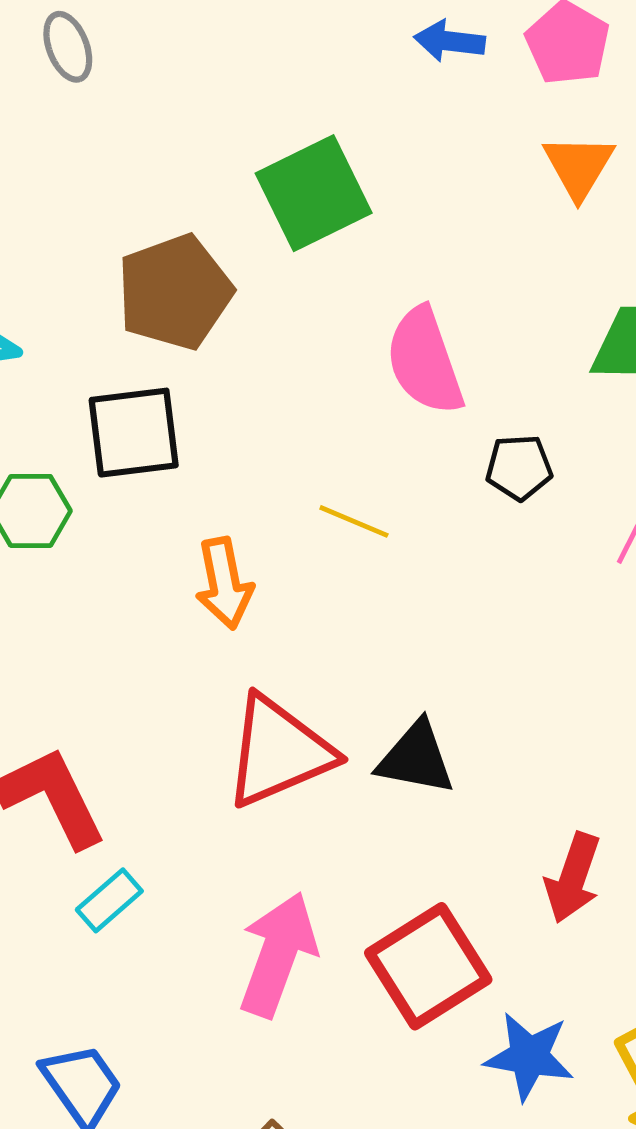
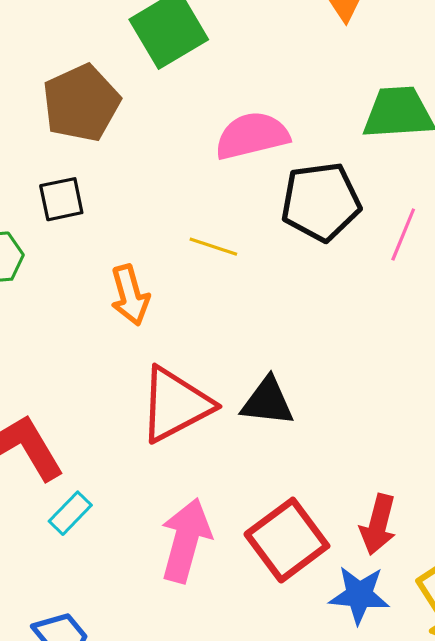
pink semicircle: (425, 361) -> (252, 136), turned 100
black square: (134, 433) -> (61, 199), size x0.7
black pentagon: (519, 467) -> (321, 202), size x1.8
red arrow: (573, 878) -> (378, 525), moved

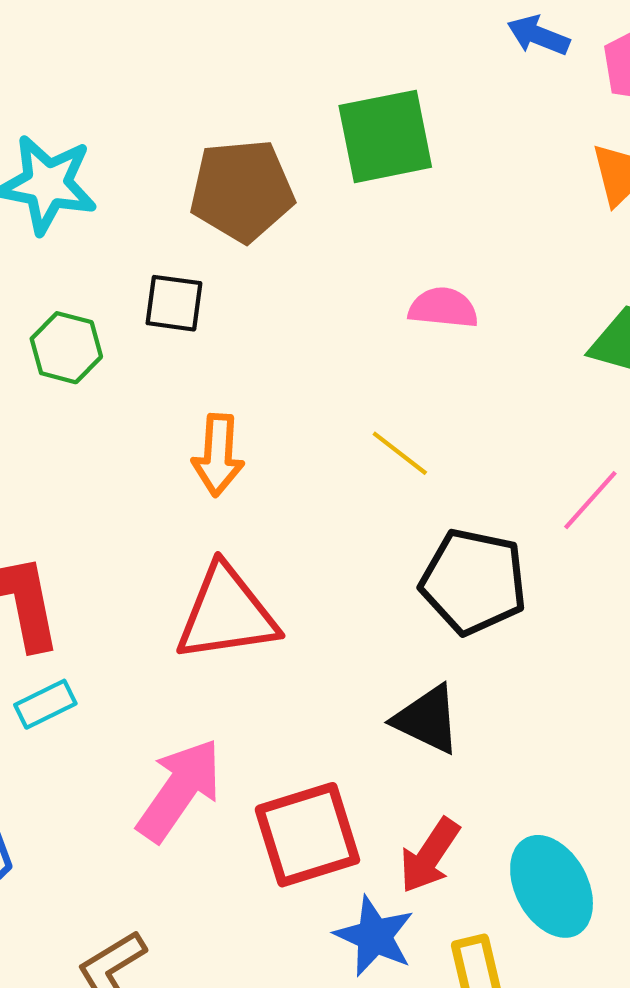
pink semicircle: (252, 136) -> (443, 308), size x0.7
black pentagon: (321, 202) -> (474, 582), moved
yellow line: (213, 247) -> (400, 453), moved
black triangle: (268, 402) -> (427, 719), moved

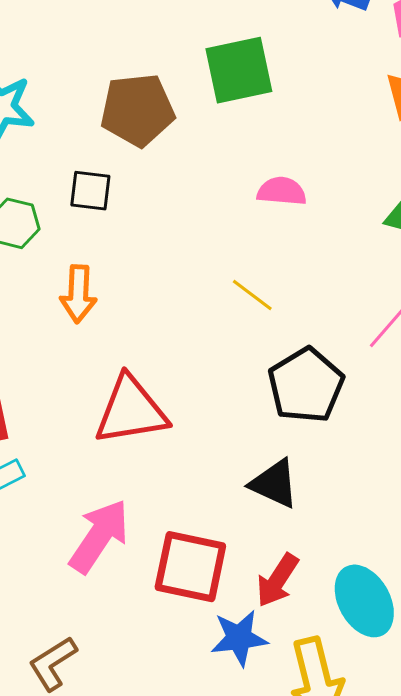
orange arrow: (218, 455) -> (78, 294), moved
black pentagon: (474, 582) -> (306, 385), turned 30
red square: (307, 835) -> (190, 567), turned 30
blue star: (374, 936) -> (239, 638), turned -30

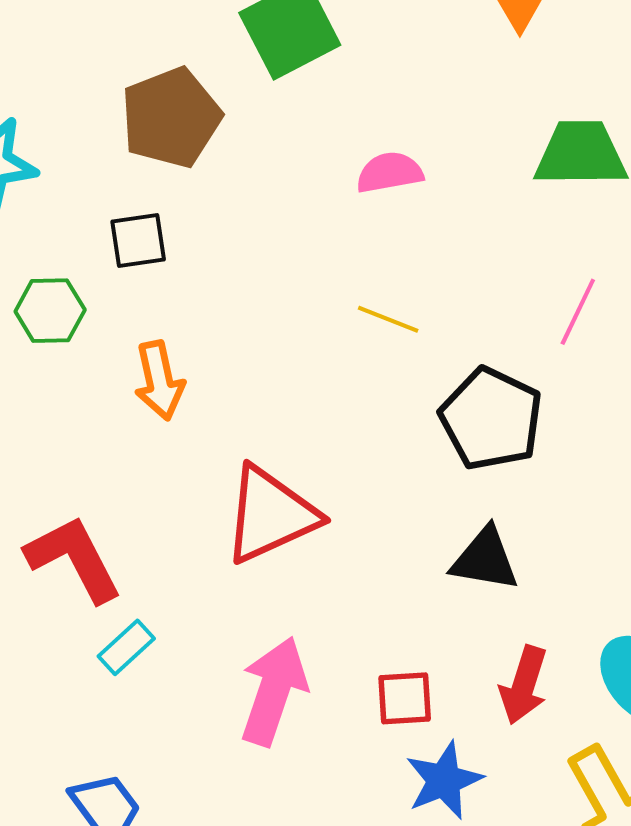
red square: (190, 567) -> (405, 698), size x0.6
blue star: (239, 638) -> (444, 780), moved

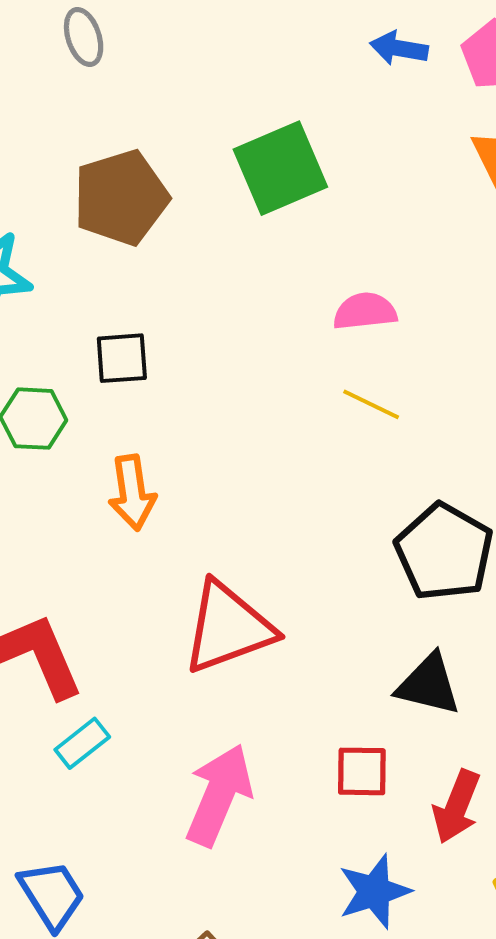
brown pentagon: (171, 118) -> (121, 198), moved
yellow line: (388, 319) -> (371, 404), moved
red square: (405, 698) -> (362, 771), moved

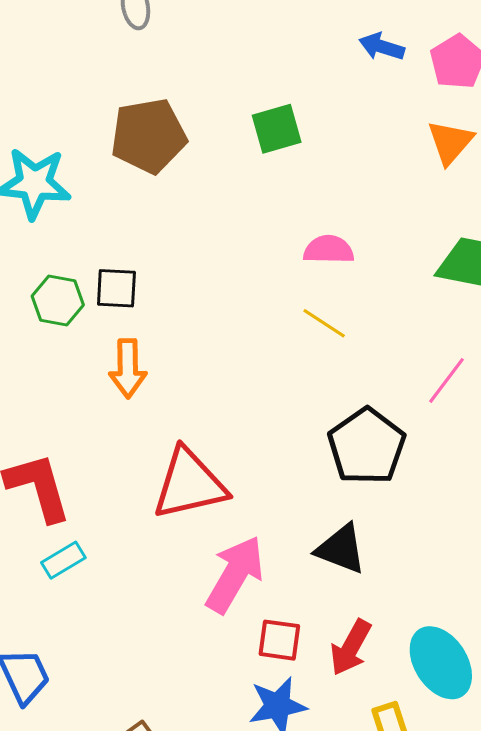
green square: (280, 168) -> (277, 129), size x0.7
black square: (122, 358) -> (116, 288), moved
red square: (362, 771) -> (279, 640), moved
pink arrow: (219, 795) -> (235, 574), moved

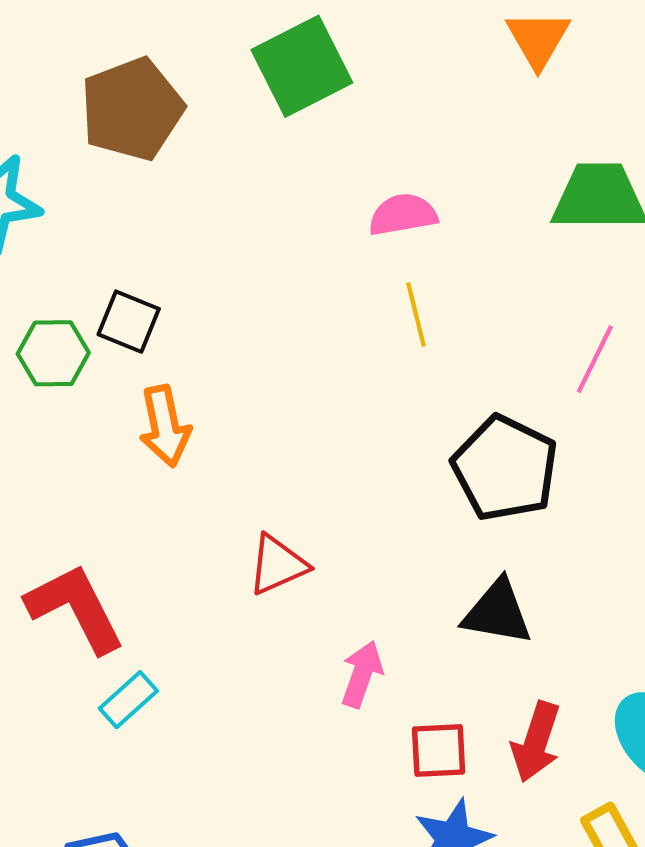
green square: (277, 129) -> (302, 66), size x1.4
black square: (116, 288) -> (129, 322), turned 30
yellow line: (324, 323) -> (416, 314), turned 54
red triangle: (189, 484) -> (277, 565), size x0.6
pink arrow: (235, 574) -> (362, 674), size x0.6

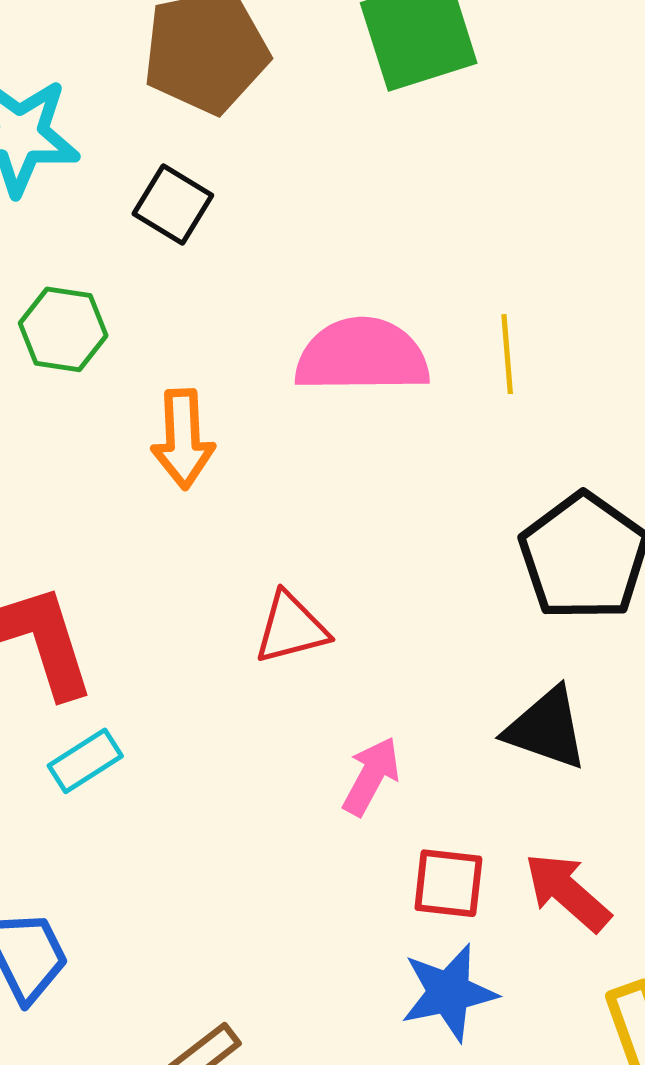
pink semicircle: (403, 215) -> (362, 356), moved, size x1.6
black square: (129, 322) -> (173, 204), moved
red arrow: (536, 742) -> (567, 892), turned 104

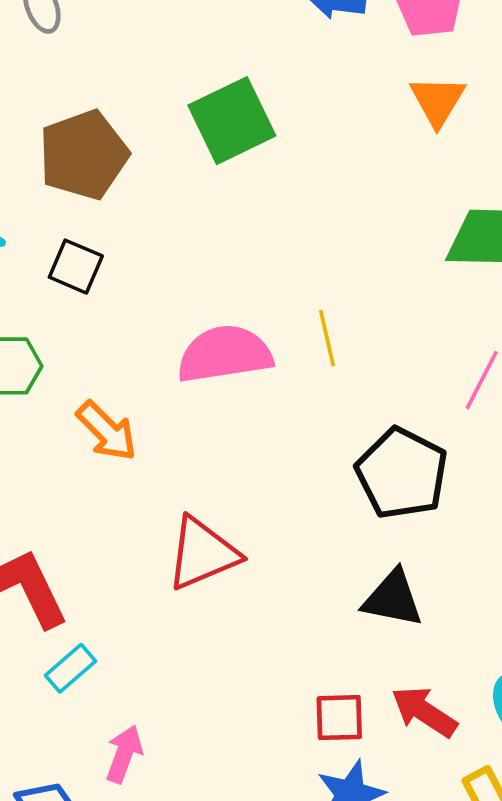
orange arrow: (183, 439) -> (107, 431), turned -34
red triangle: (291, 628) -> (202, 554), size x1.4
pink arrow: (371, 776) -> (124, 754), moved

